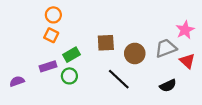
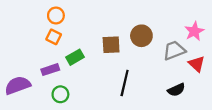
brown circle: (135, 53) -> (141, 36), moved
green circle: (69, 76) -> (60, 94), moved
black line: (119, 79) -> (125, 83), turned 60
purple semicircle: (17, 81) -> (18, 85), size x1.6

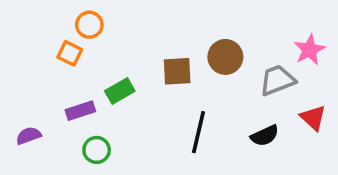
orange square: (54, 37) -> (70, 53), moved
red triangle: (197, 64) -> (313, 118), moved
purple semicircle: (18, 85) -> (29, 136), size x0.6
black semicircle: (176, 90) -> (265, 136), moved

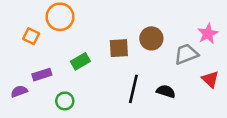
orange circle: (89, 25) -> (60, 17), size x1.5
orange square: (70, 53) -> (31, 36), moved
purple rectangle: (80, 111) -> (42, 75), moved
black semicircle: (265, 136) -> (166, 91), moved, turned -138

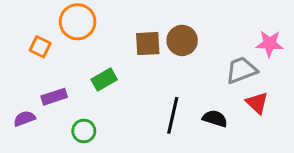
pink star: (208, 34) -> (270, 44), turned 30
brown circle: (151, 38) -> (182, 40), moved
brown square: (119, 48) -> (148, 44), moved
red triangle: (210, 79) -> (257, 103), moved

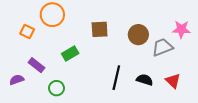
brown circle: (182, 40) -> (138, 35), moved
purple rectangle: (54, 97) -> (37, 65), turned 56
red triangle: (257, 103) -> (173, 81), moved

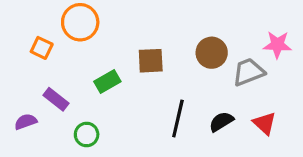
brown square: (100, 29) -> (151, 61), moved
black semicircle: (145, 80) -> (221, 122), turned -49

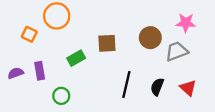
pink star: (277, 45) -> (186, 23), moved
purple rectangle: (56, 99) -> (40, 71), turned 42
purple semicircle: (26, 122) -> (16, 73), moved
black semicircle: (221, 122) -> (157, 87), turned -36

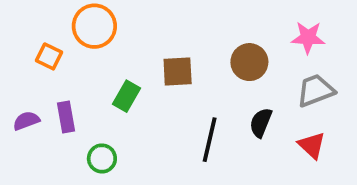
gray trapezoid: (177, 51) -> (316, 90), moved
green rectangle: (76, 58) -> (127, 96), turned -30
black semicircle: (157, 87) -> (261, 123), moved

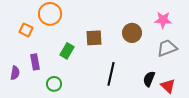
purple semicircle: (26, 121) -> (15, 73), moved, turned 120
black semicircle: (261, 123) -> (149, 79), moved
red triangle: (312, 145) -> (168, 86), moved

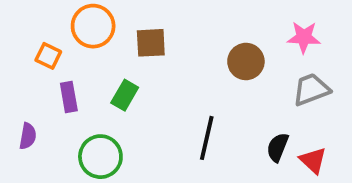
brown square: (94, 38) -> (151, 43), moved
purple rectangle: (35, 62) -> (69, 97), moved
green circle: (54, 84) -> (100, 157), size x1.5

